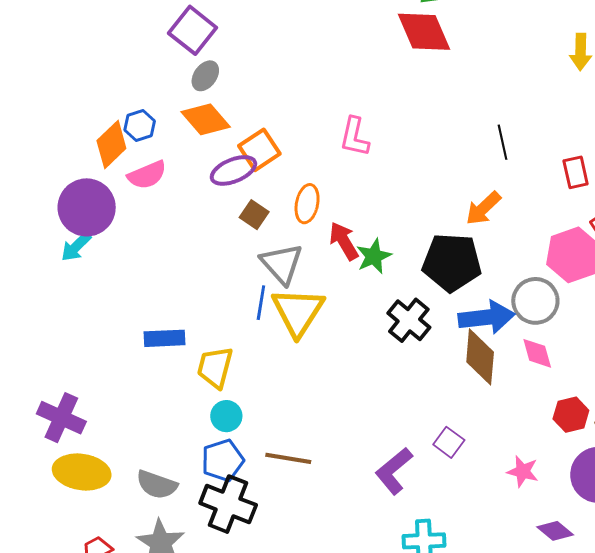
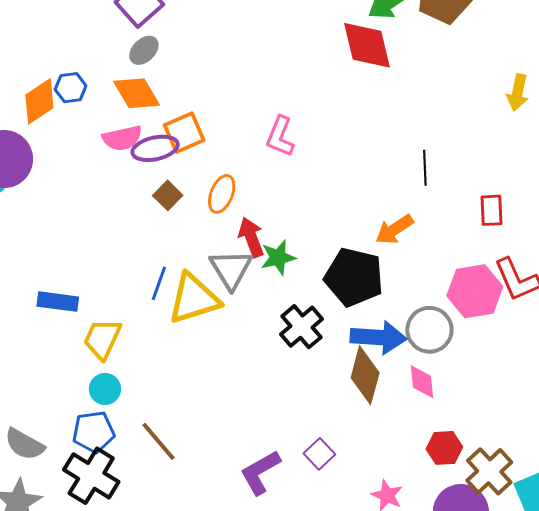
pink semicircle: (147, 175) -> (122, 138), moved
gray triangle: (282, 264) -> (231, 269), moved
yellow triangle: (298, 312) -> (194, 299), turned 30
brown line: (288, 458) -> (159, 441), turned 30

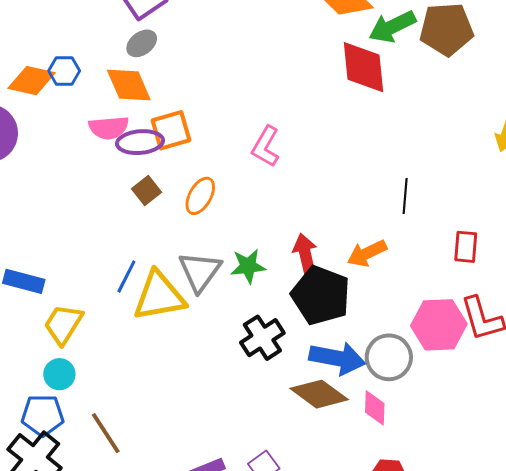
orange diamond: (39, 101) -> (31, 81), turned 39
red arrow: (251, 237) -> (305, 254), moved
brown diamond: (365, 375) -> (319, 394), turned -76

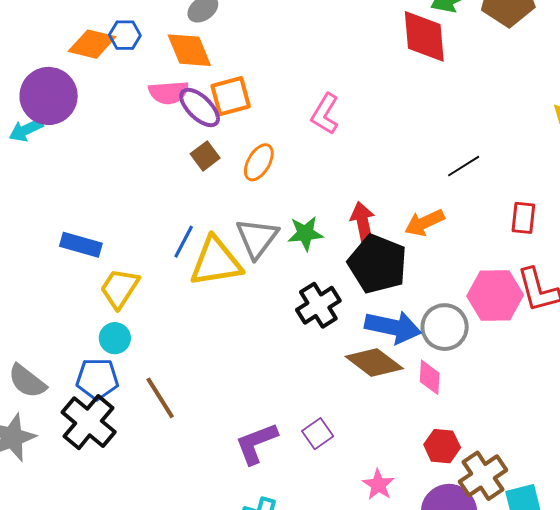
purple ellipse: (140, 142) -> (200, 107), turned 48
black line: (405, 196) -> (464, 166), turned 52

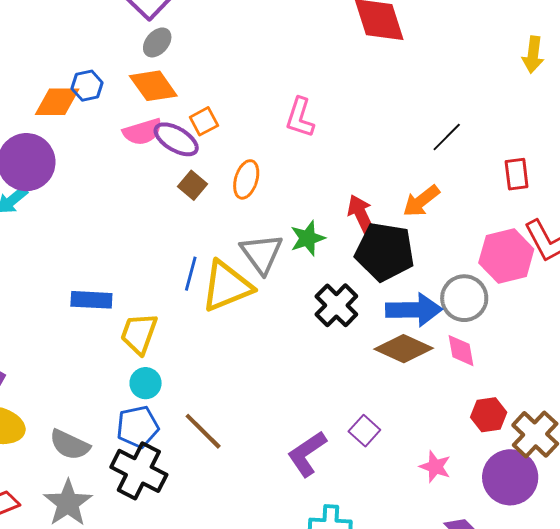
orange square: (231, 96) -> (204, 121), size x0.7

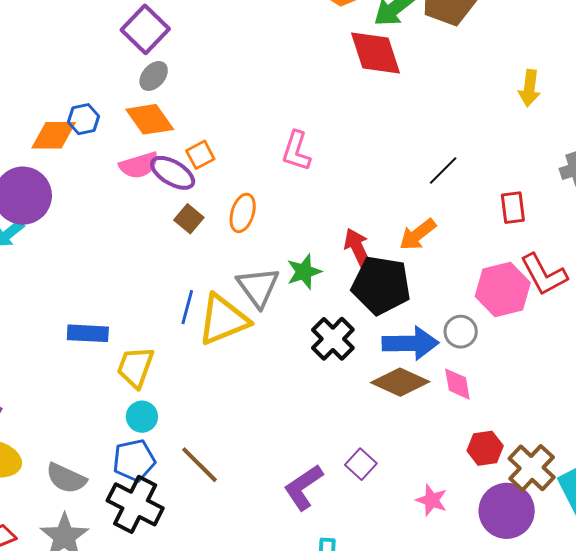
gray circle: (464, 298) -> (461, 332), size x0.7

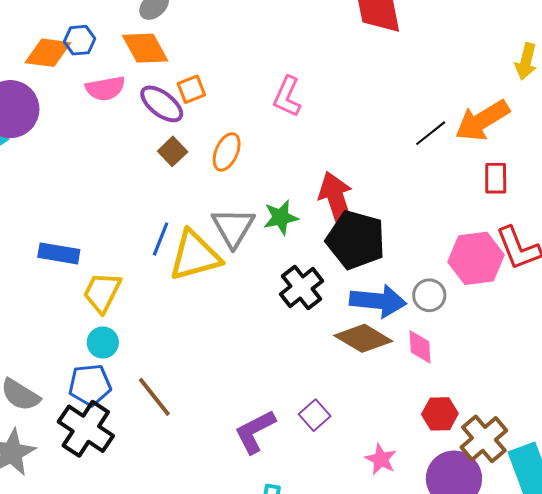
pink semicircle: (139, 165) -> (105, 88), moved
orange arrow: (418, 234) -> (482, 120), moved, size x1.4
red arrow: (357, 248) -> (337, 200), size x1.4

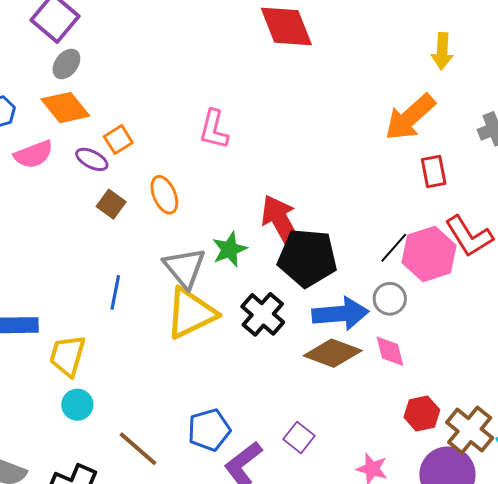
purple ellipse: (162, 104) -> (92, 159), size x0.7
black line: (431, 133) -> (394, 248), moved
orange ellipse: (227, 152) -> (164, 195), turned -36
yellow triangle: (195, 256) -> (191, 313), moved
blue pentagon: (90, 385) -> (209, 430), moved

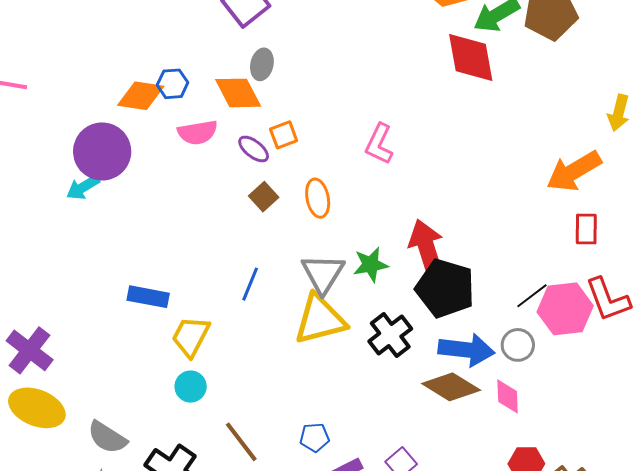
gray ellipse: (66, 64) -> (262, 64), moved, turned -36
blue pentagon: (209, 430) -> (315, 437), size x0.7

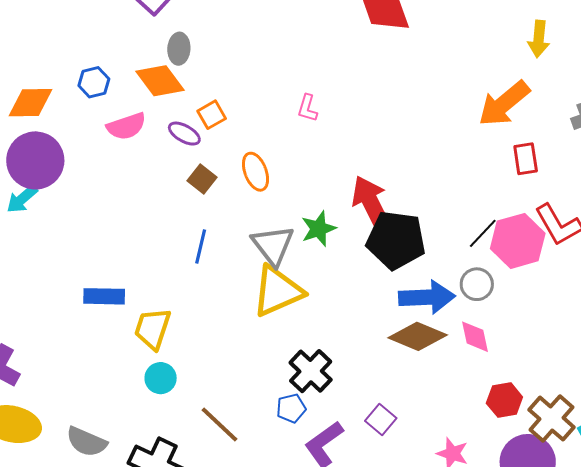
orange diamond: (141, 96) -> (31, 103), moved
pink L-shape: (379, 144) -> (307, 108), size x0.7
blue line: (250, 284) -> (201, 246), moved
black cross: (390, 335) -> (311, 371), moved

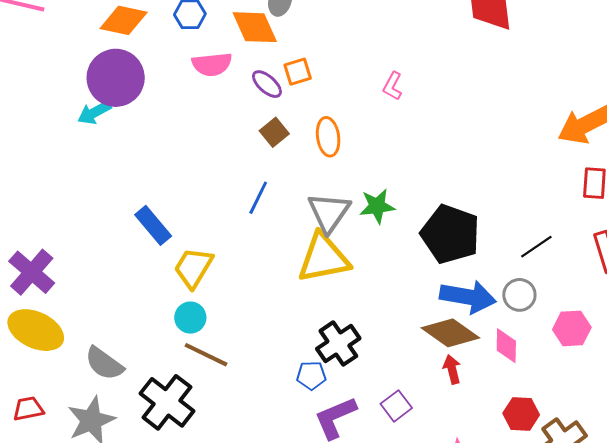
red arrow: (371, 203) -> (452, 369), moved, size x0.5
pink hexagon: (518, 241) -> (572, 328), moved, size x0.7
blue rectangle: (104, 296) -> (153, 225), turned 36
brown line: (219, 424) -> (206, 355), moved, turned -30

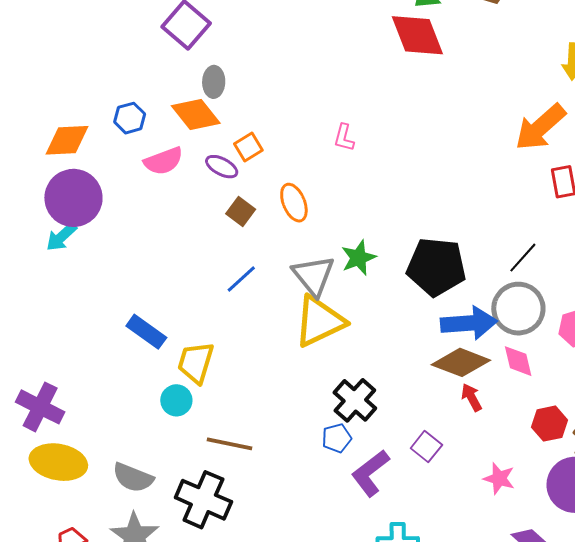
blue line: (258, 198) -> (241, 279), turned 36
gray circle: (519, 295) -> (518, 309), size x1.6
cyan circle: (190, 318) -> (176, 400), moved

